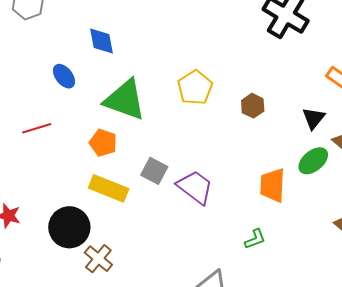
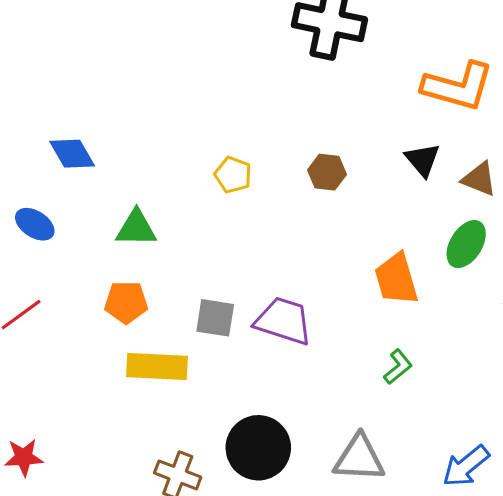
yellow pentagon: (195, 88) -> (233, 175), size x0.7
green triangle: (125, 100) -> (136, 228), size x0.6
green ellipse: (313, 161) -> (466, 244), moved
black circle: (69, 227) -> (258, 448), moved

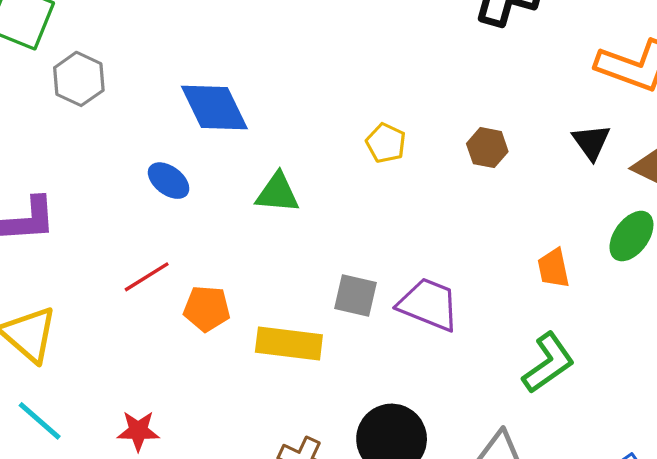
blue diamond: (72, 154) -> (214, 108), size x1.4
orange trapezoid: (396, 279) -> (553, 268), size x0.7
orange pentagon: (126, 302) -> (207, 309), moved
green L-shape: (398, 367) -> (548, 363), size x1.6

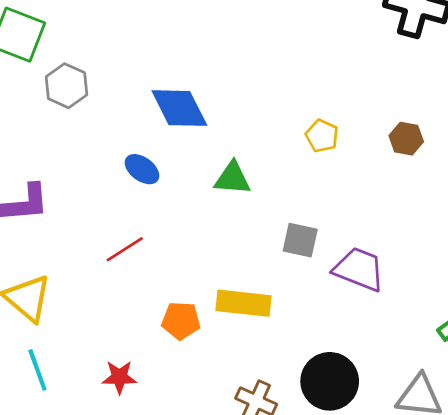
gray square: (355, 296) -> (300, 240), moved
orange pentagon: (207, 309) -> (181, 321), moved
cyan line: (40, 421) -> (37, 370), turned 30

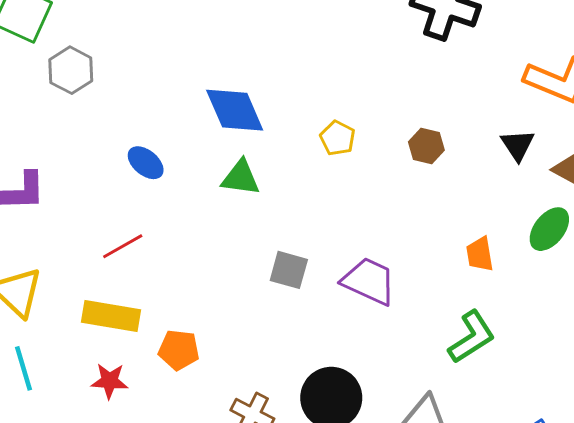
blue diamond: (179, 108) -> (235, 110), moved
gray square: (300, 240) -> (289, 270), moved
yellow rectangle: (244, 303) -> (111, 316), moved
orange pentagon: (181, 321) -> (179, 350), moved

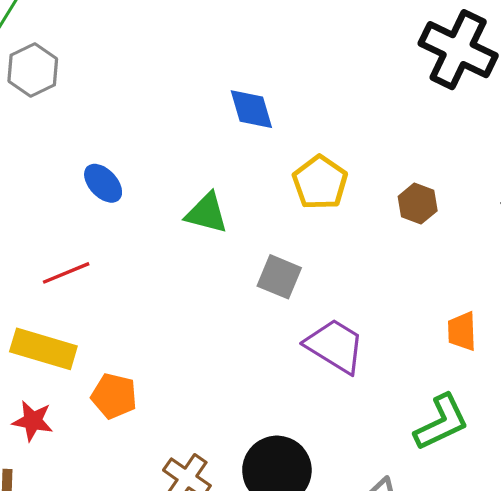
blue diamond: (235, 110) -> (251, 109), moved, size x0.7
yellow pentagon: (338, 138) -> (320, 182), size x1.4
gray square: (289, 270) -> (279, 277), moved

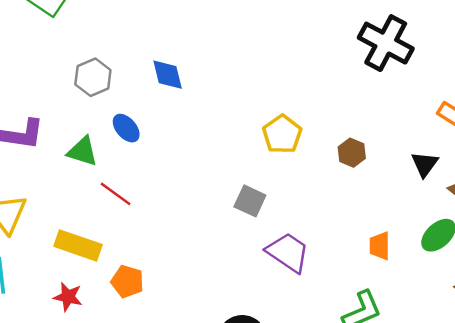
gray hexagon: (33, 70) -> (93, 77), moved
blue diamond: (251, 109) -> (168, 75), moved
green triangle: (207, 213) -> (83, 151), moved
red line: (66, 273) -> (116, 194), moved, turned 56

